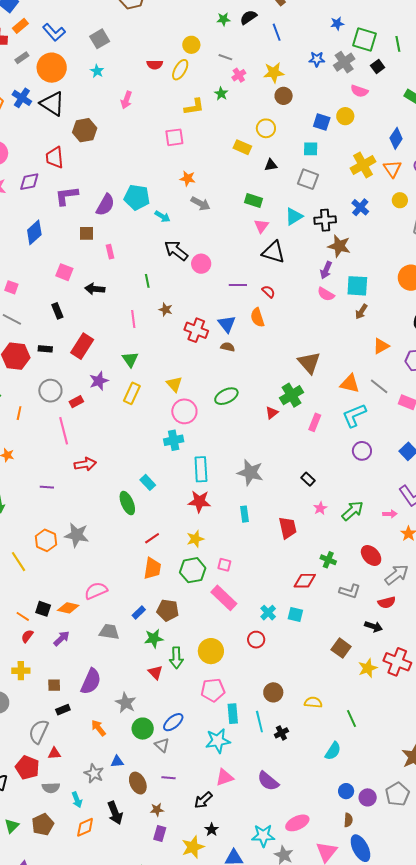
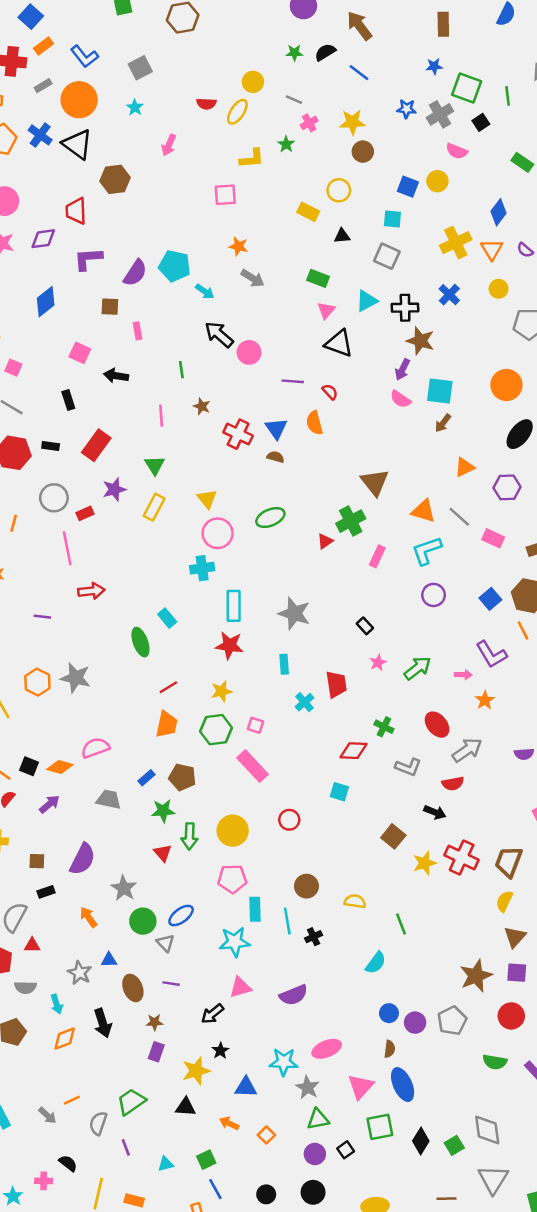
blue line: (277, 32) -> (359, 73), turned -36
cyan cross: (268, 613) -> (304, 702), moved
purple semicircle: (268, 781) -> (294, 995), turned -65

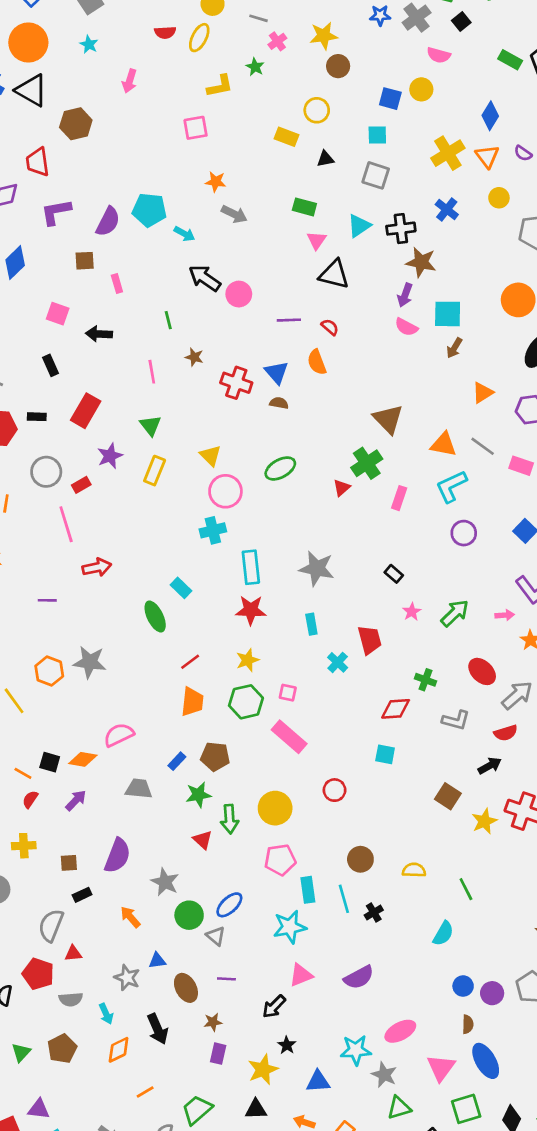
black arrow: (435, 812) -> (490, 766), turned -45
orange line: (72, 1100) -> (145, 1092), moved

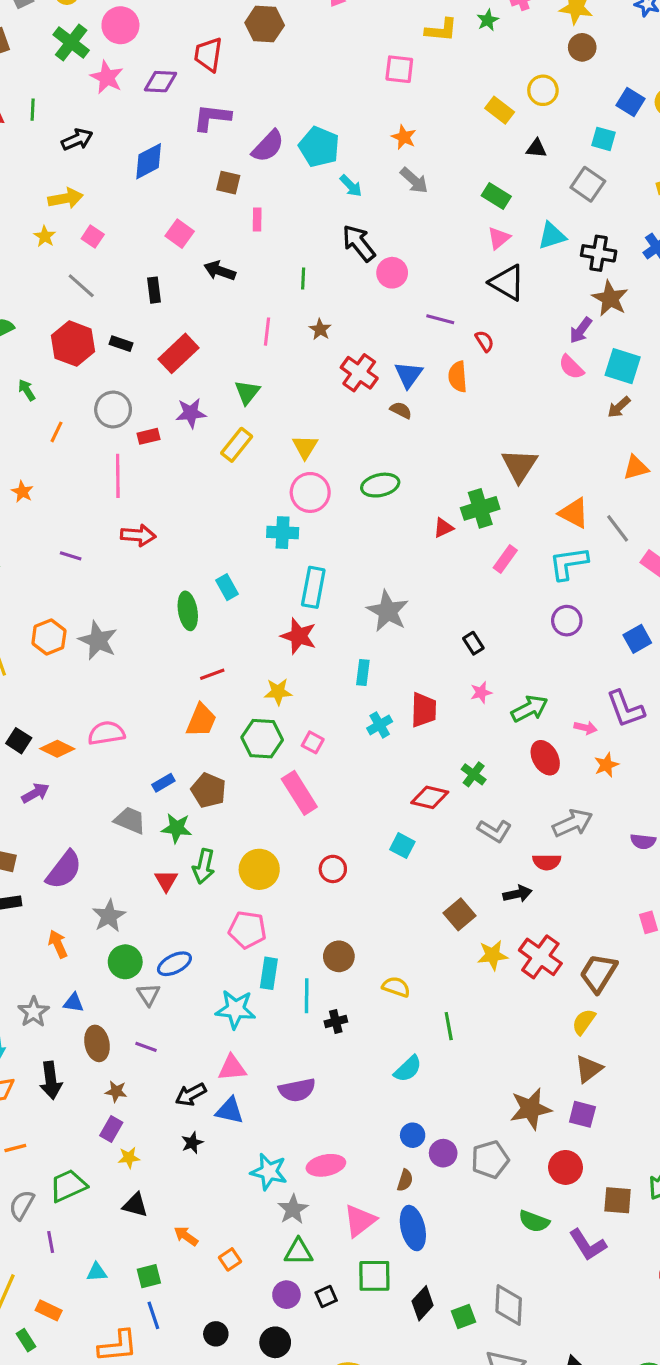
red ellipse: (482, 671) -> (545, 758), moved
gray trapezoid: (139, 789) -> (130, 820), moved
yellow star: (263, 1070) -> (129, 1158), moved, size x0.6
blue triangle: (318, 1082) -> (230, 1111), moved

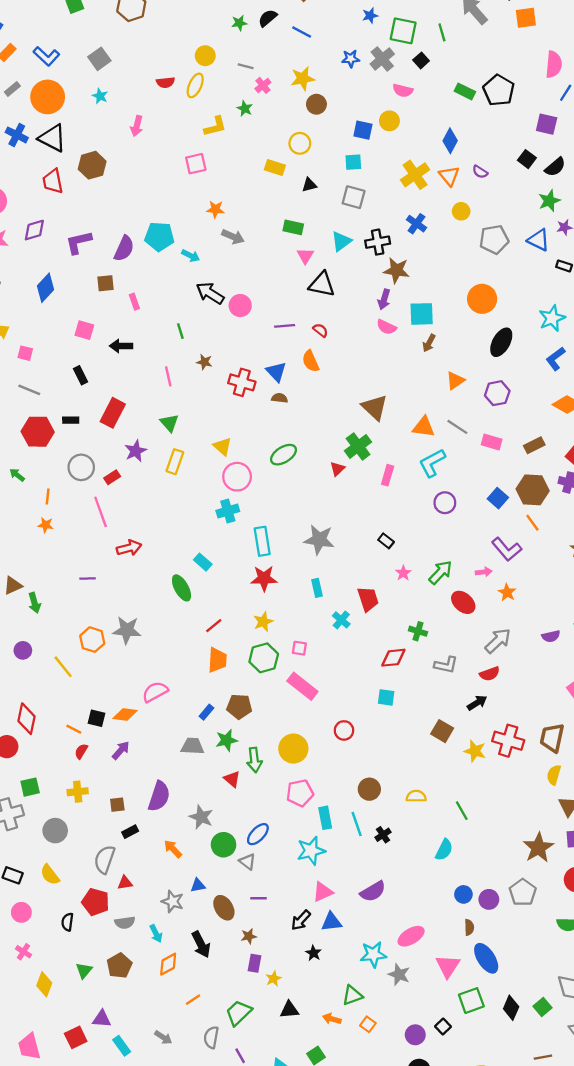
red trapezoid: (208, 54) -> (53, 181), moved
orange star: (22, 492) -> (46, 525), moved
yellow star: (493, 955) -> (475, 751), turned -30
green triangle: (298, 1252) -> (352, 995), moved

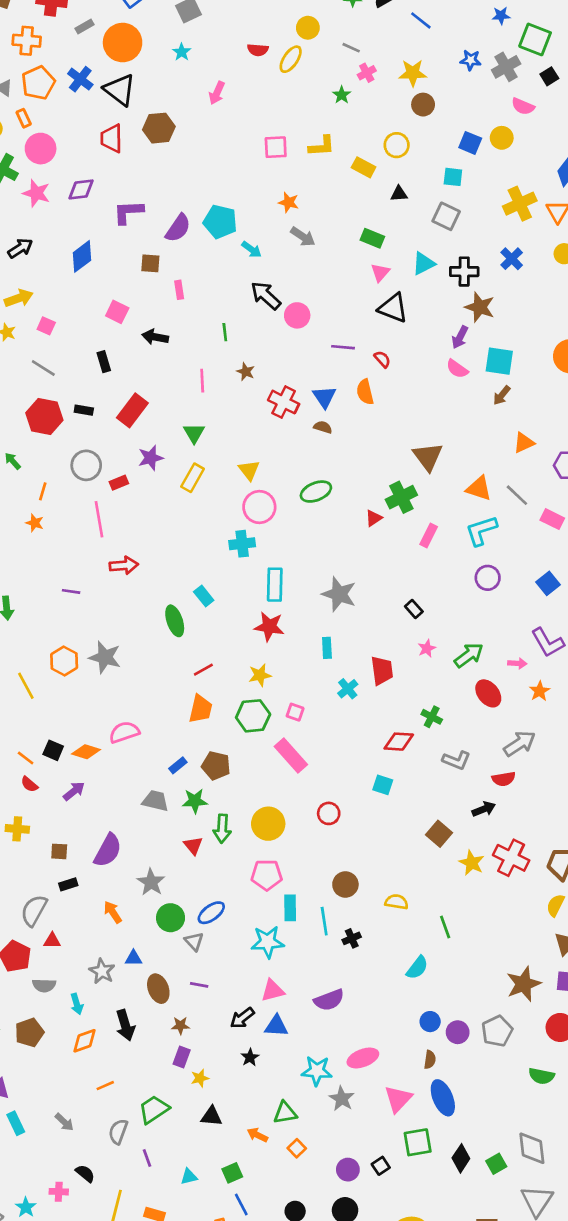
yellow L-shape: (215, 126) -> (322, 146), moved
red semicircle: (81, 751) -> (29, 784), turned -91

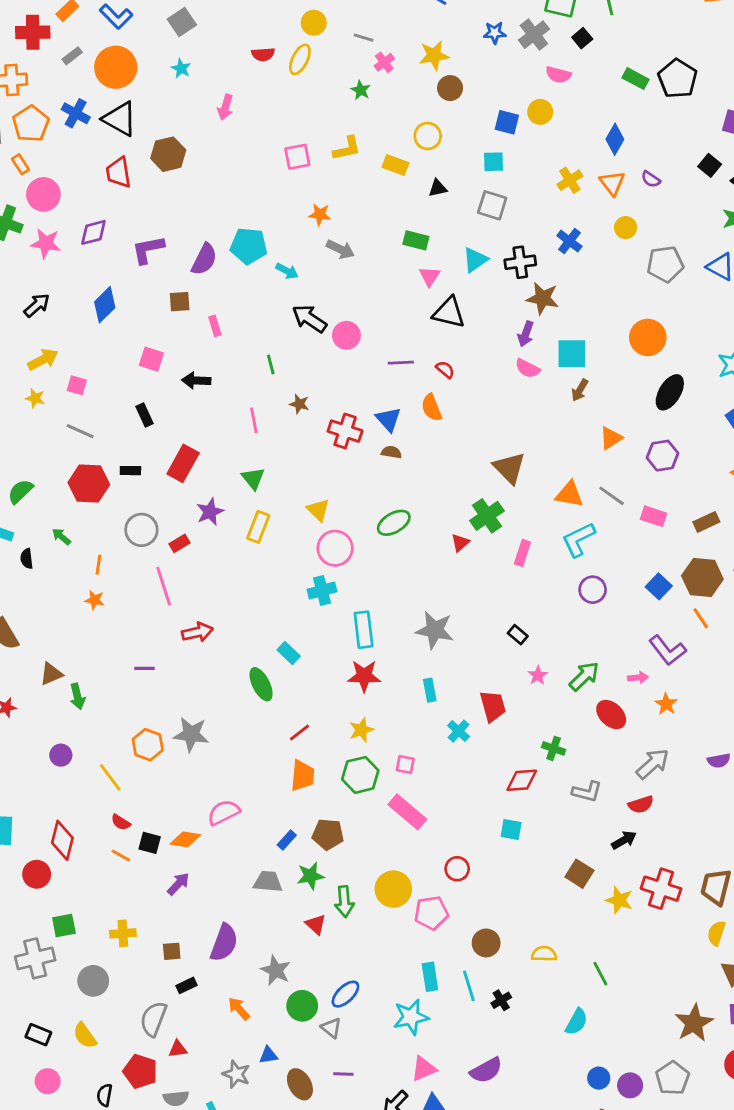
yellow cross: (520, 204) -> (570, 180), size x0.7
red semicircle: (29, 784) -> (121, 822), moved
pink pentagon: (267, 875) -> (431, 913), moved

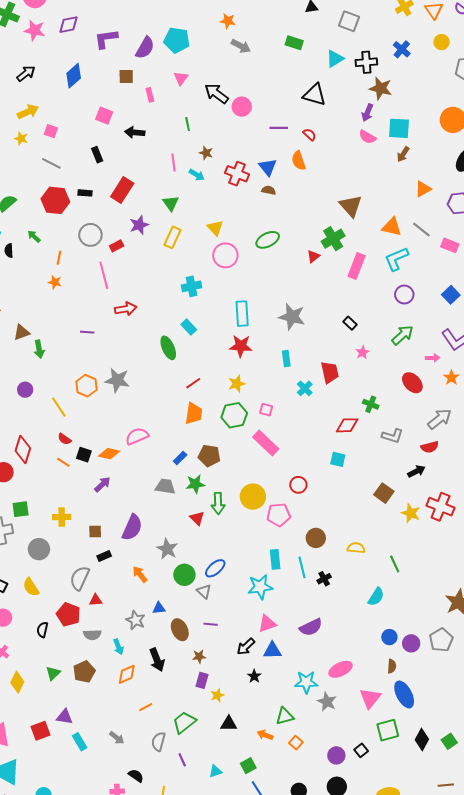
cyan arrow: (287, 271) -> (197, 175), moved
pink triangle: (430, 276) -> (181, 78), moved
pink rectangle: (522, 553) -> (357, 266), size x1.4
cyan cross: (322, 591) -> (192, 286), moved
green arrow: (584, 676) -> (402, 335), moved

